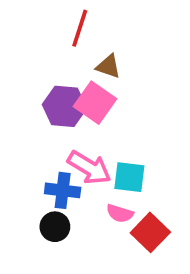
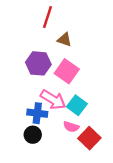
pink square: (95, 103) -> (67, 71), moved
cyan square: (129, 177) -> (77, 105), turned 30

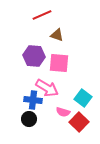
red line: (47, 17) -> (42, 15), turned 48
pink square: (67, 71) -> (59, 63), turned -30
cyan square: (77, 105) -> (83, 98), moved

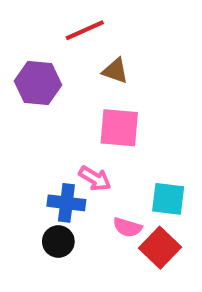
purple hexagon: (34, 56) -> (38, 83), moved
pink arrow: (47, 88) -> (95, 179), size x0.7
cyan square: (83, 98) -> (168, 199), turned -30

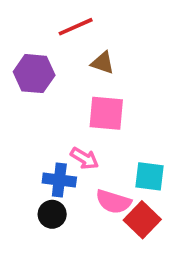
pink semicircle: (127, 227) -> (113, 202), size x1.4

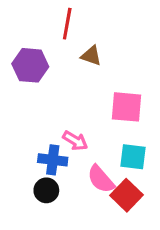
red line: (76, 27) -> (67, 24), turned -56
pink square: (106, 113) -> (126, 107), moved
pink semicircle: (113, 202) -> (101, 179), turned 32

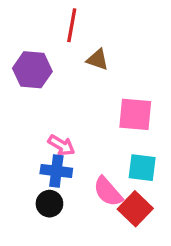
pink arrow: (75, 141) -> (61, 145), moved

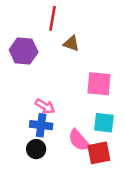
red square: (135, 209) -> (99, 153), turned 35

